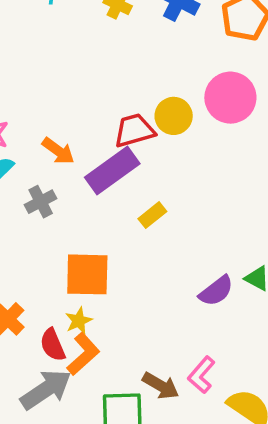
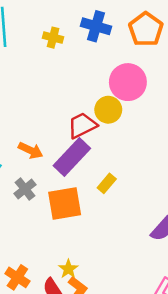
pink circle: (230, 98) -> (128, 82), moved
orange square: (87, 274) -> (65, 203), moved

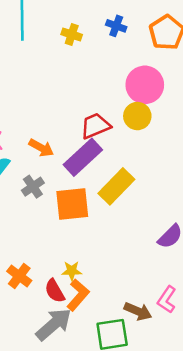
blue cross: (96, 26) -> (116, 26), size x0.7
yellow circle: (108, 110) -> (137, 116), moved
yellow rectangle: (107, 183) -> (116, 186), size x1.8
yellow star: (68, 269) -> (72, 271), turned 30

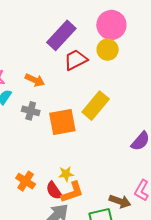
purple rectangle: (83, 157) -> (61, 35), moved
gray cross: (33, 187) -> (31, 111), turned -36
orange L-shape: (78, 295) -> (72, 192), turned 35

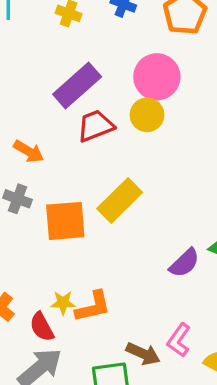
orange L-shape: (72, 192) -> (93, 307), moved

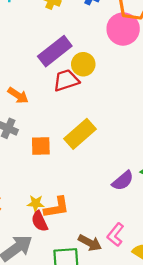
pink circle: (157, 77) -> (123, 29), moved
yellow circle: (147, 115) -> (83, 64), moved
orange square: (65, 221) -> (41, 146), size x0.7
red semicircle: (42, 327) -> (40, 221), moved

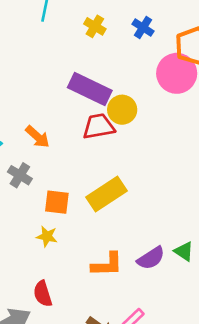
purple rectangle: (55, 51) -> (90, 89), turned 56
yellow star: (36, 203) -> (47, 236), moved
orange L-shape: (57, 207) -> (107, 265), moved

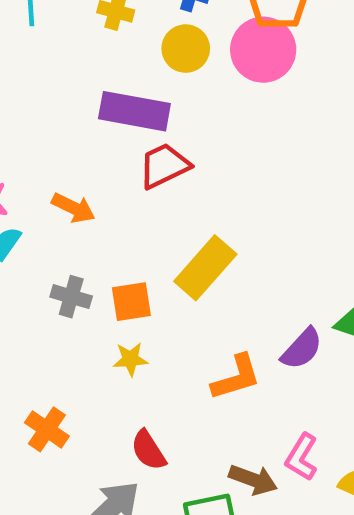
yellow circle: (122, 110) -> (186, 49), moved
gray cross: (20, 175) -> (71, 297), moved

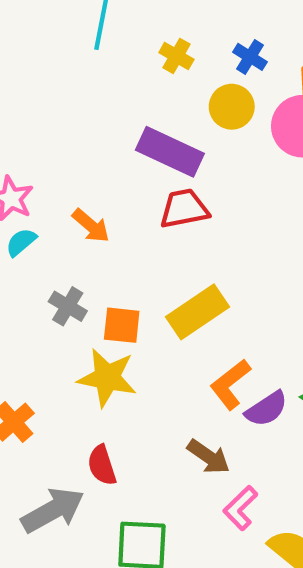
yellow star: (130, 359) -> (107, 378), size x1.8
orange L-shape: (236, 377) -> (230, 384), moved, turned 144
brown arrow: (253, 480) -> (208, 457), moved

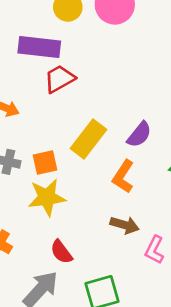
purple semicircle: (266, 409) -> (139, 135), moved

